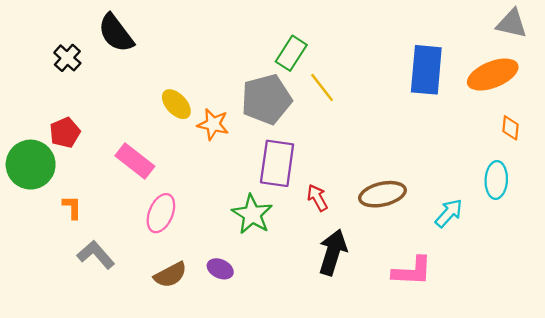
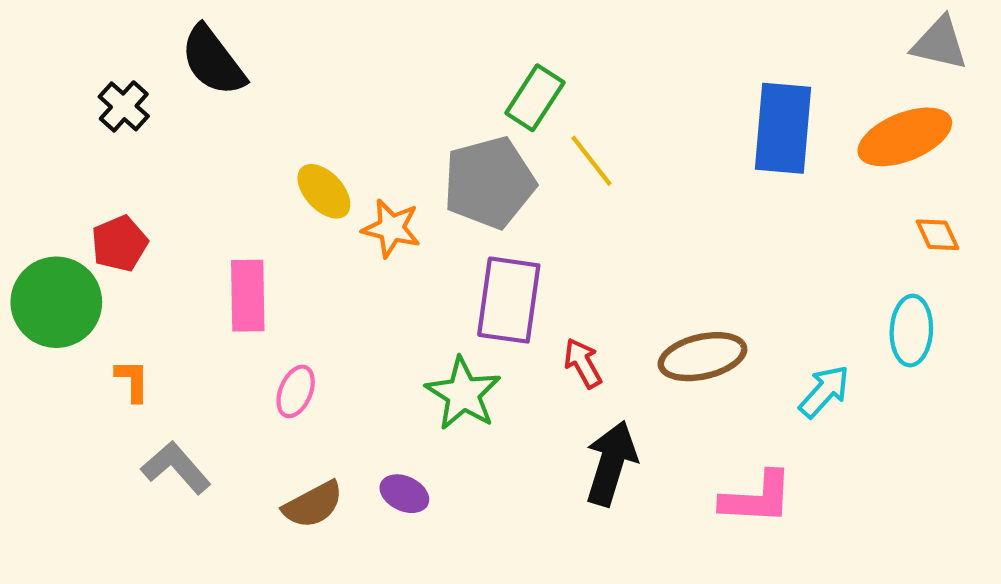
orange diamond: (510, 128) -> (937, 235), turned -30
pink rectangle: (135, 161) -> (248, 296), turned 51
pink ellipse: (161, 213) -> (296, 391), size x0.7

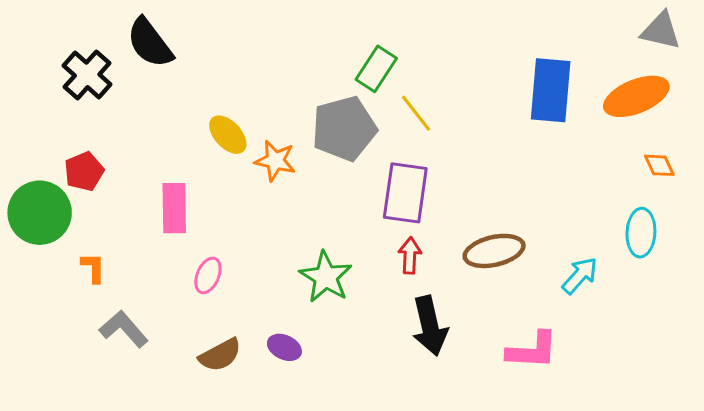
black cross: (124, 106) -> (87, 75), size x1.4
purple rectangle: (509, 300) -> (405, 193), moved
red arrow: (583, 363) -> (410, 256), turned 32
black arrow: (611, 463) -> (430, 326), turned 150

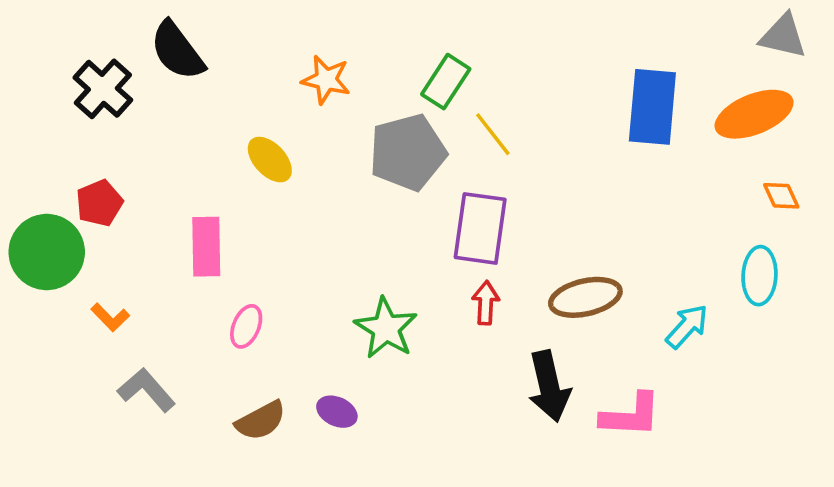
orange star: (275, 161) -> (326, 80), moved
orange L-shape: (93, 268) -> (110, 317), turned 136
black arrow: (430, 326) -> (549, 386), moved

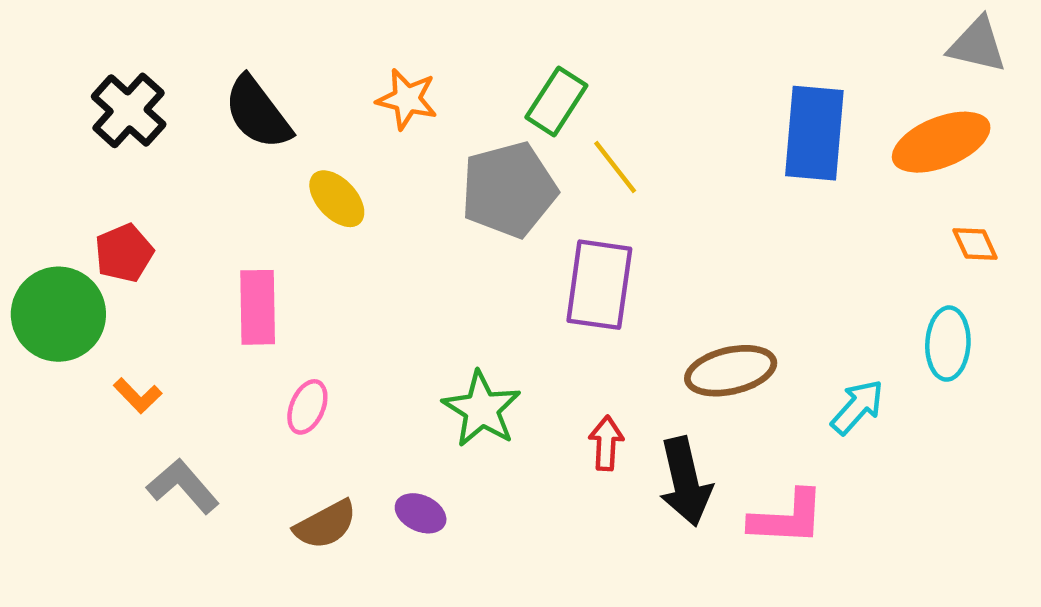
black semicircle: (177, 51) -> (258, 113), moved
red arrow: (486, 303) -> (606, 443), moved

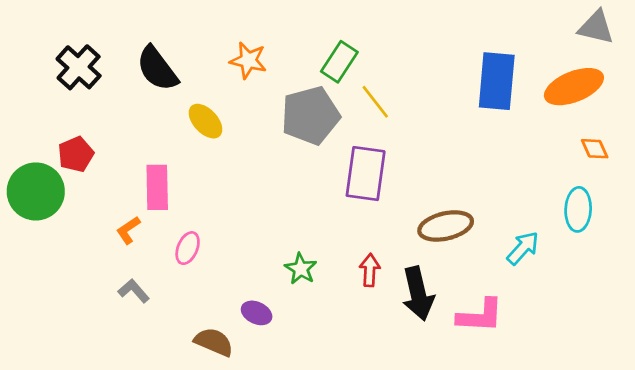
orange L-shape: (138, 396) -> (128, 230), moved, turned 100
green star: (482, 409) -> (301, 269), moved, size x0.7
gray L-shape: (183, 486) -> (134, 291), moved, size x0.7
brown semicircle: (326, 525) -> (214, 342), moved, turned -129

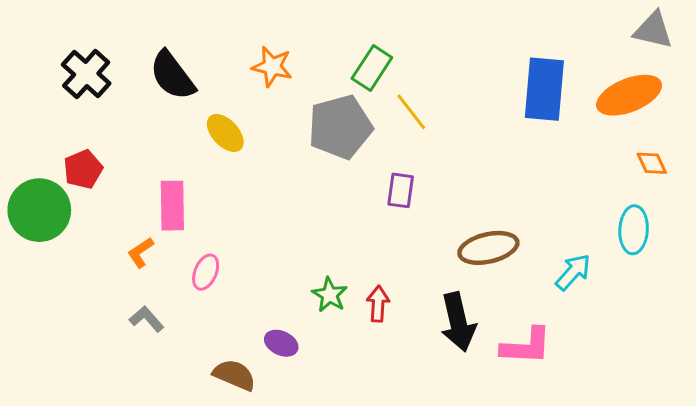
purple rectangle: (366, 174) -> (401, 190), size x0.6
red arrow: (370, 270) -> (378, 304), moved

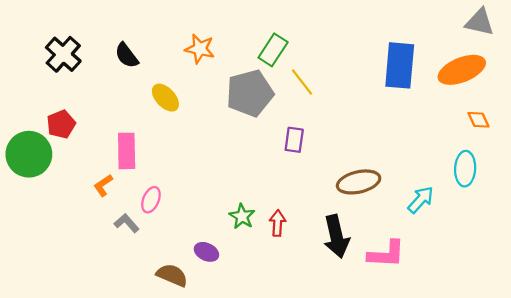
black semicircle: (172, 76) -> (127, 55), size x0.7
gray L-shape: (147, 319) -> (127, 223), moved

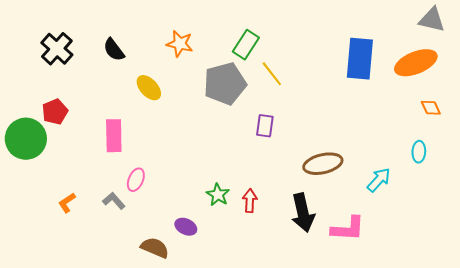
cyan ellipse: (465, 169) -> (419, 152), size x0.7
orange L-shape: (103, 185) -> (67, 203), moved

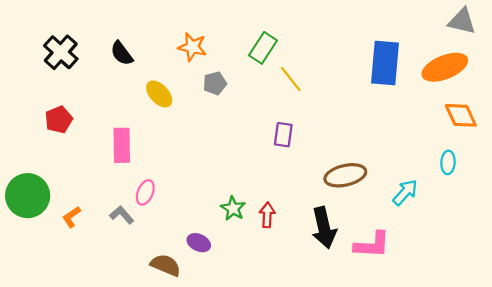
gray pentagon: (225, 84) -> (215, 83), moved, size x0.5
orange diamond: (431, 108) -> (461, 115), size x1.5
green circle: (26, 139) -> (28, 196), moved

